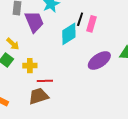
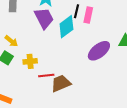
purple trapezoid: (34, 22) -> (44, 18), moved
brown trapezoid: (39, 96) -> (61, 83), moved

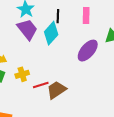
pink rectangle: (88, 15) -> (86, 15), moved

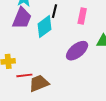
purple trapezoid: (27, 29) -> (22, 18), turned 50

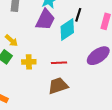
red line: (24, 75) -> (59, 63), moved

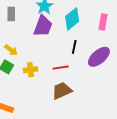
black line: (78, 15) -> (74, 47), moved
cyan diamond: (67, 30) -> (72, 19), moved

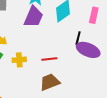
black line: (74, 47) -> (78, 38), moved
purple ellipse: (99, 57) -> (88, 50), turned 60

